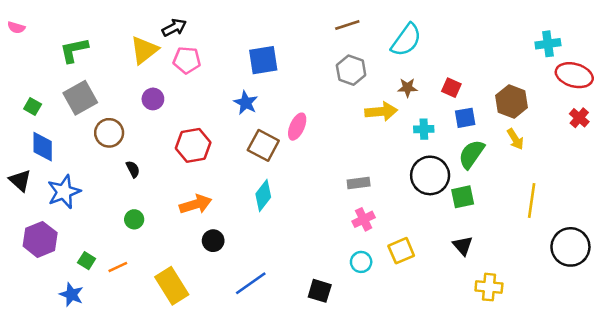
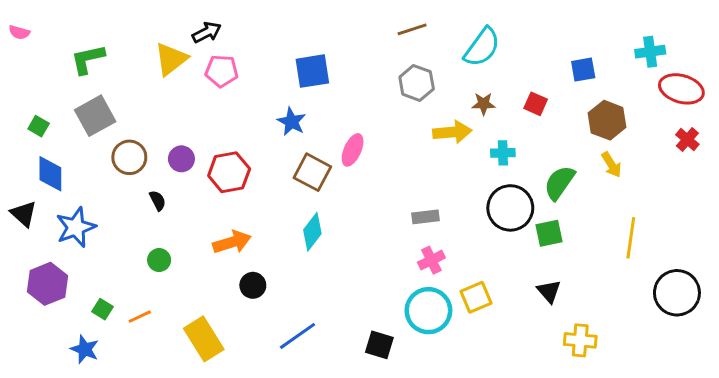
purple circle: (153, 99) -> (181, 159), moved
blue square: (465, 118) -> (583, 70), moved
cyan circle: (361, 262) -> (428, 311), size x1.8

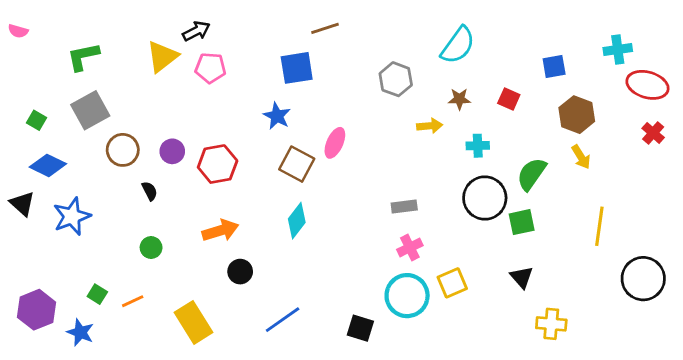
brown line: (412, 29) -> (325, 28), moved
yellow arrow: (452, 132) -> (430, 126), size x0.7
blue diamond: (50, 174) -> (48, 165), turned -64
purple hexagon: (47, 284) -> (36, 310), moved

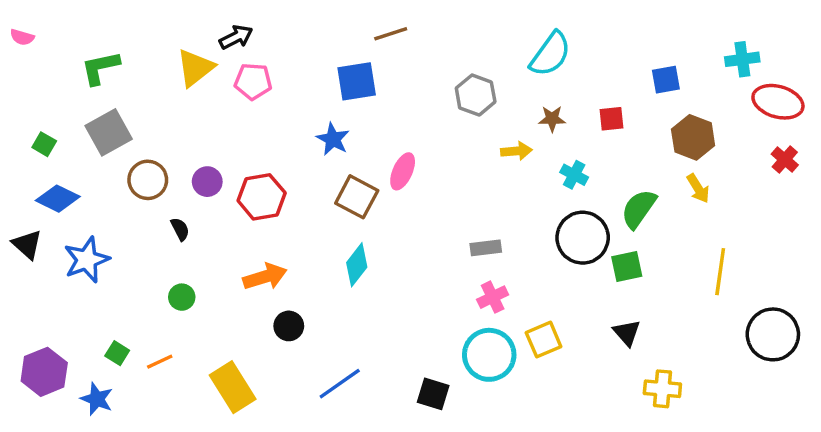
red square: (509, 99) -> (611, 119), turned -30
cyan cross: (478, 146) -> (574, 175), turned 30

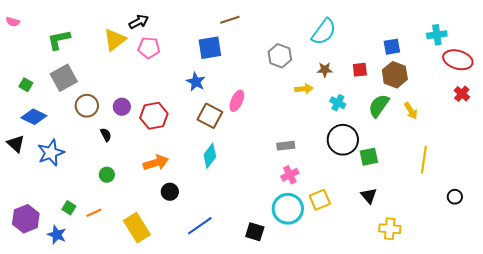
brown hexagon: (693, 137) -> (395, 75), moved
green semicircle: (639, 209) -> (379, 106), moved
black circle: (773, 334) -> (455, 197), size x0.5

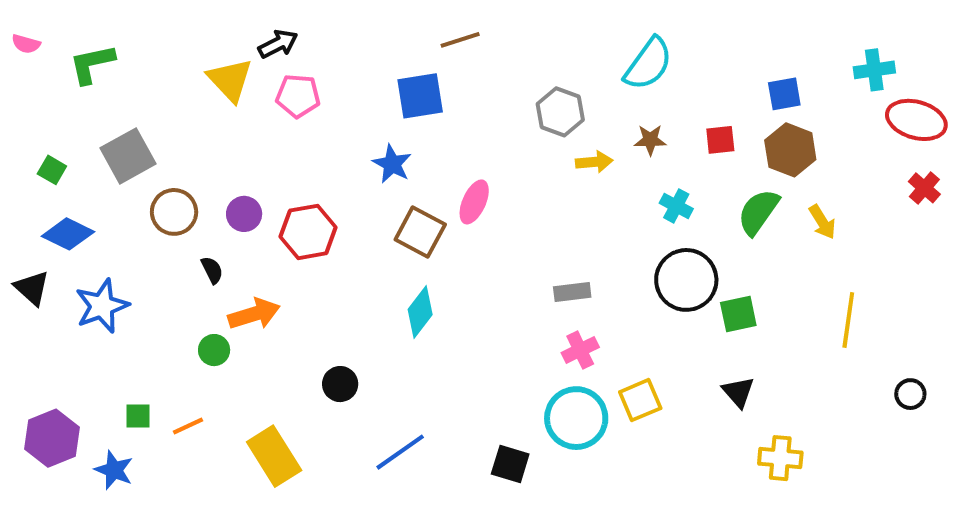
green L-shape: (59, 40) -> (92, 64), moved
yellow triangle: (115, 40) -> (230, 80), turned -35
yellow arrow: (304, 89) -> (594, 162), moved
orange arrow: (156, 163) -> (254, 314), moved
green square: (69, 208) -> (138, 416), turned -32

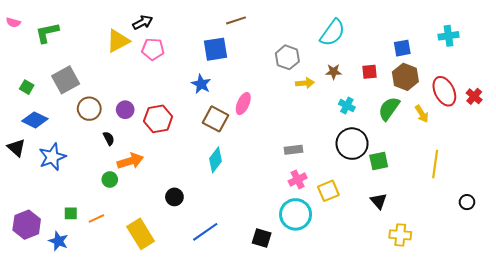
yellow triangle: (230, 80) -> (118, 41), turned 45
red ellipse: (916, 120) -> (444, 91), moved, turned 48
yellow square: (640, 400) -> (328, 191), moved

